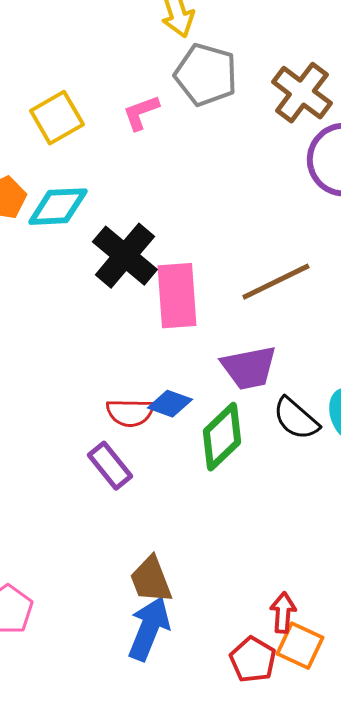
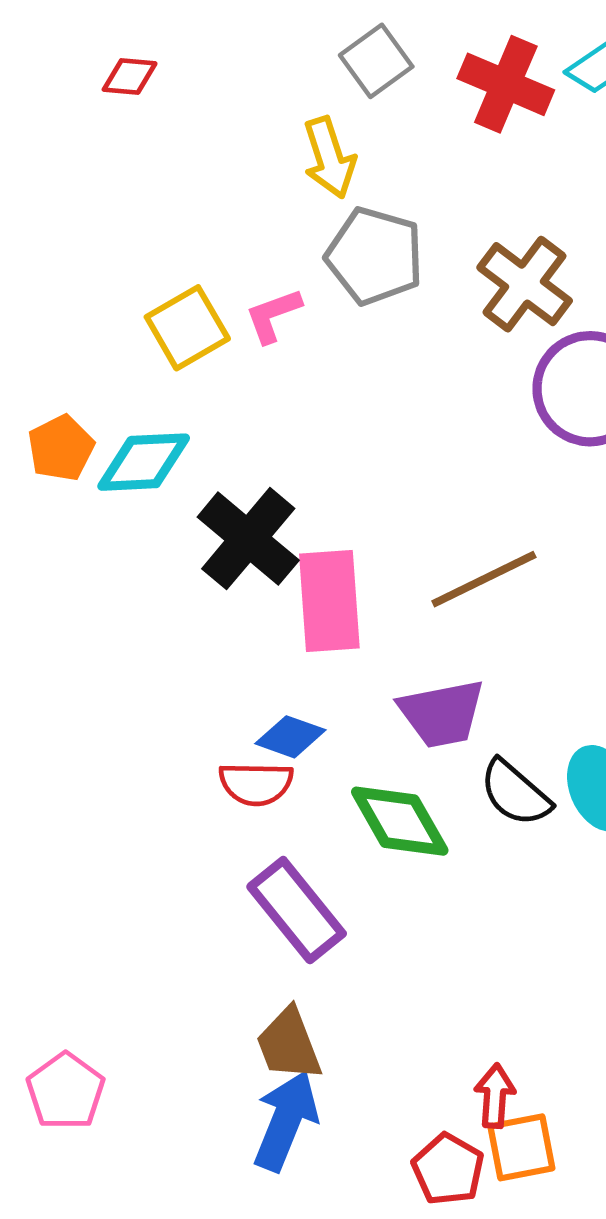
yellow square: (57, 118) -> (187, 328), moved
blue diamond: (170, 404) -> (290, 737), moved
green diamond: (222, 437) -> (400, 821), turned -76
purple rectangle: (110, 466) -> (297, 910), moved, size x1.4
orange square: (300, 646) -> (521, 1147), turned -36

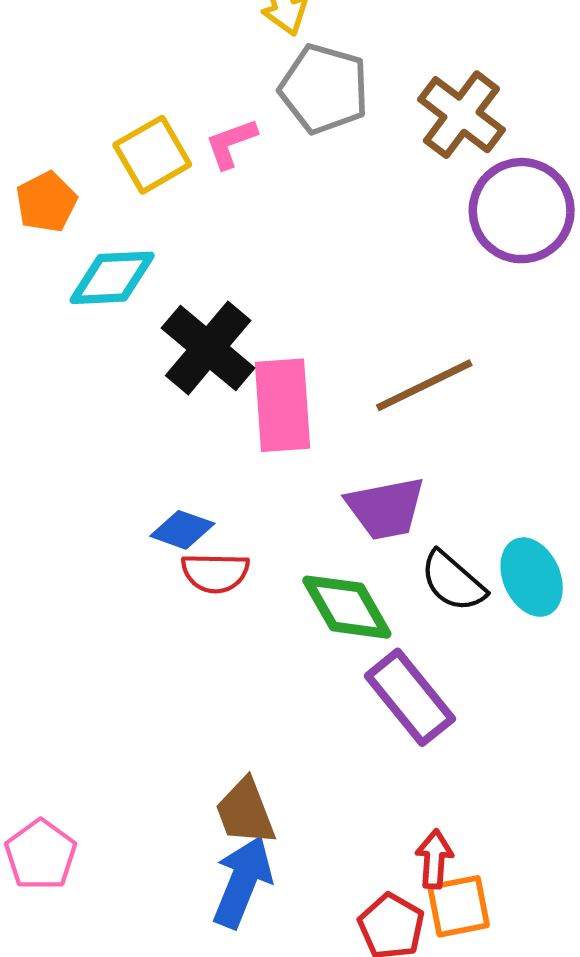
orange pentagon: (61, 448) -> (46, 202), moved
blue diamond: (290, 737) -> (182, 530), moved
purple rectangle: (297, 910) -> (410, 697), moved

